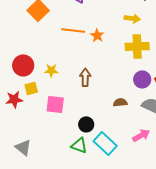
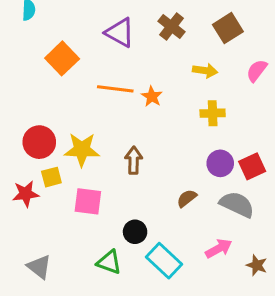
yellow cross: (137, 46) -> (213, 113), size x0.7
yellow star: (51, 70) -> (82, 150), size x1.6
brown semicircle: (120, 102) -> (187, 198), turned -32
green triangle: (79, 145) -> (109, 262), moved

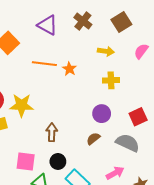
brown arrow: (134, 160) -> (52, 132), moved
purple circle: (220, 163) -> (102, 114), moved
pink square: (88, 201) -> (26, 161), moved

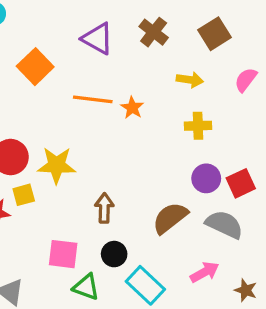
purple circle: (102, 114) -> (206, 178), moved
brown semicircle: (93, 139) -> (170, 218), size x1.6

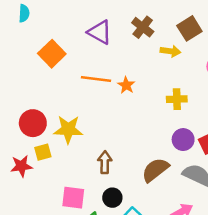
yellow arrow: (190, 80) -> (170, 51), moved

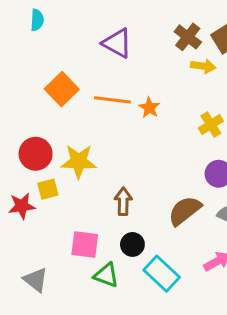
cyan semicircle: (24, 13) -> (37, 20), moved
brown cross: (143, 27) -> (188, 37), moved
orange square: (52, 54) -> (62, 89), moved
yellow cross: (177, 99) -> (211, 125), turned -30

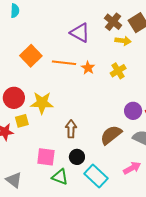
purple triangle: (117, 43) -> (80, 33), moved
yellow cross: (211, 125) -> (118, 71), moved

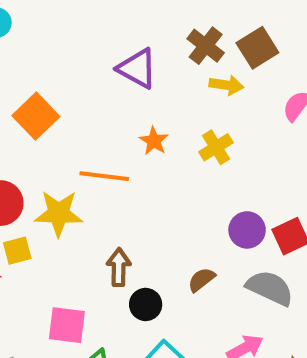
orange line: (64, 63) -> (104, 176), moved
brown semicircle: (111, 135) -> (201, 280), size x0.6
black circle: (77, 157) -> (146, 304), moved

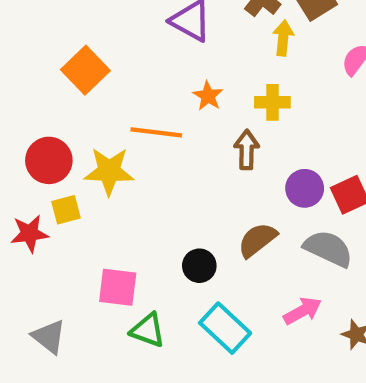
yellow arrow: (226, 85) -> (283, 38), turned -92
yellow cross: (216, 147) -> (272, 102), turned 32
brown arrow: (119, 267) -> (247, 150), moved
brown semicircle: (201, 280) -> (257, 240), size x1.4

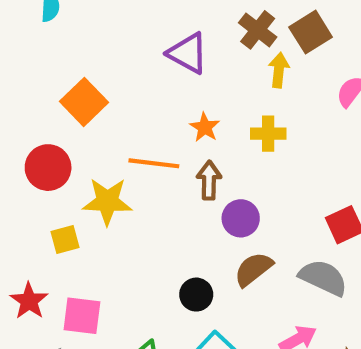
brown arrow: (247, 150) -> (209, 180), moved
red circle: (49, 160) -> (48, 168), moved
purple circle: (305, 188) -> (241, 218), moved
red star: (30, 233) -> (29, 301), moved, turned -30
pink square: (118, 287) -> (82, 316), moved

